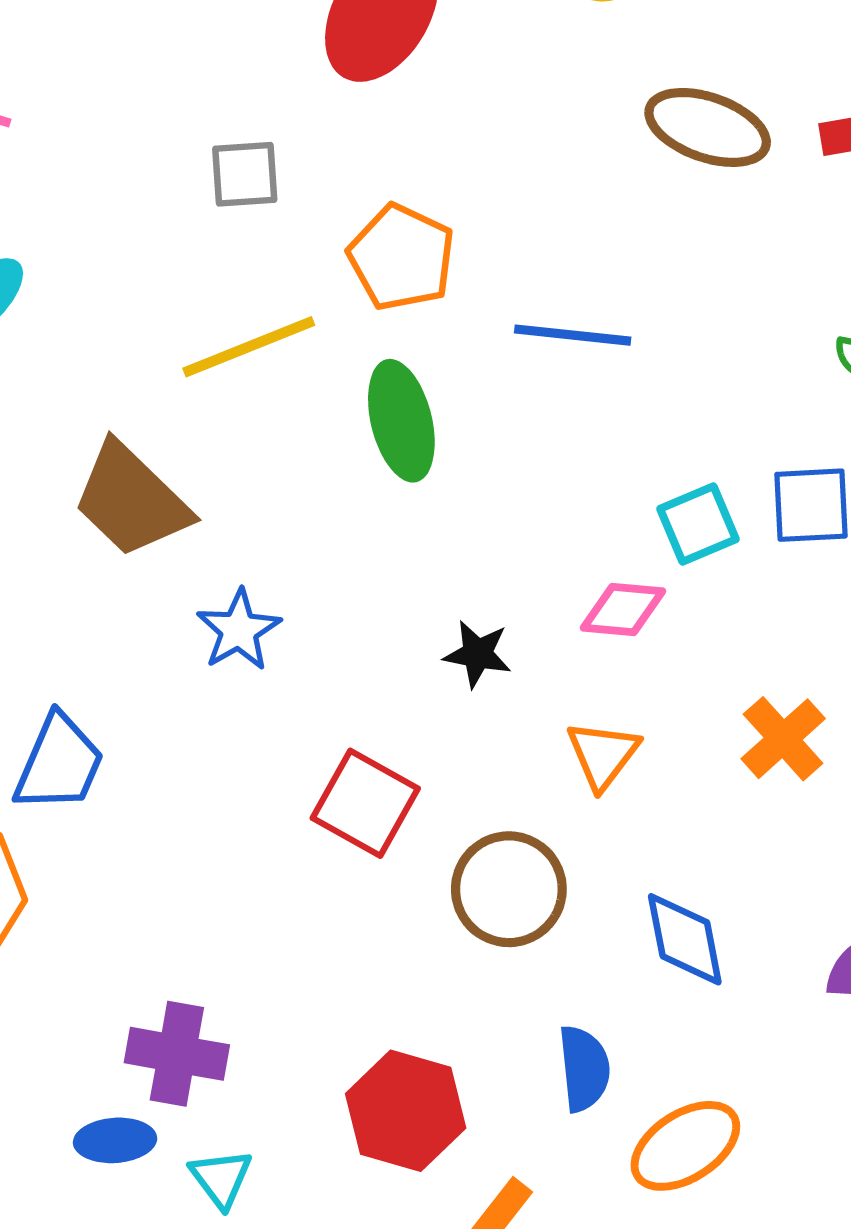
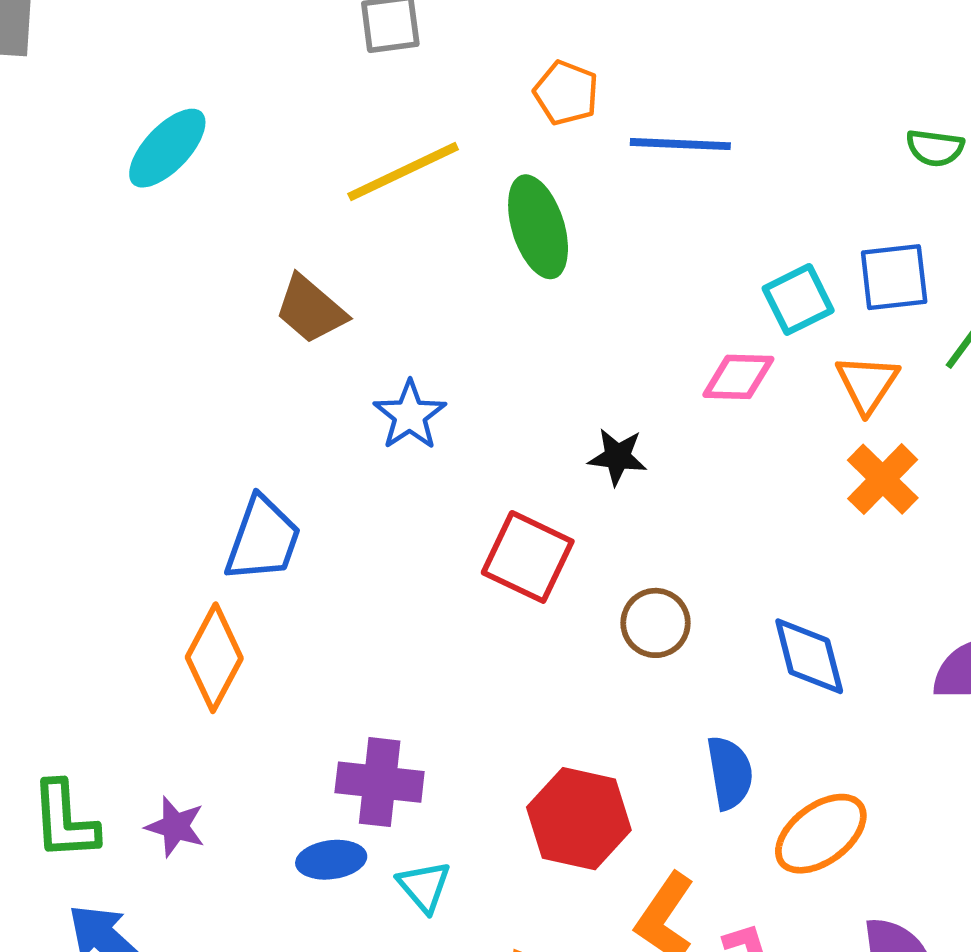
orange pentagon: (401, 257) -> (566, 93), moved, size x0.7
brown trapezoid: (131, 500) -> (311, 309), size x0.7
black star: (477, 654) -> (617, 457), moved
orange triangle: (603, 755) -> (867, 384), moved
brown circle: (509, 889) -> (656, 623), size x0.7

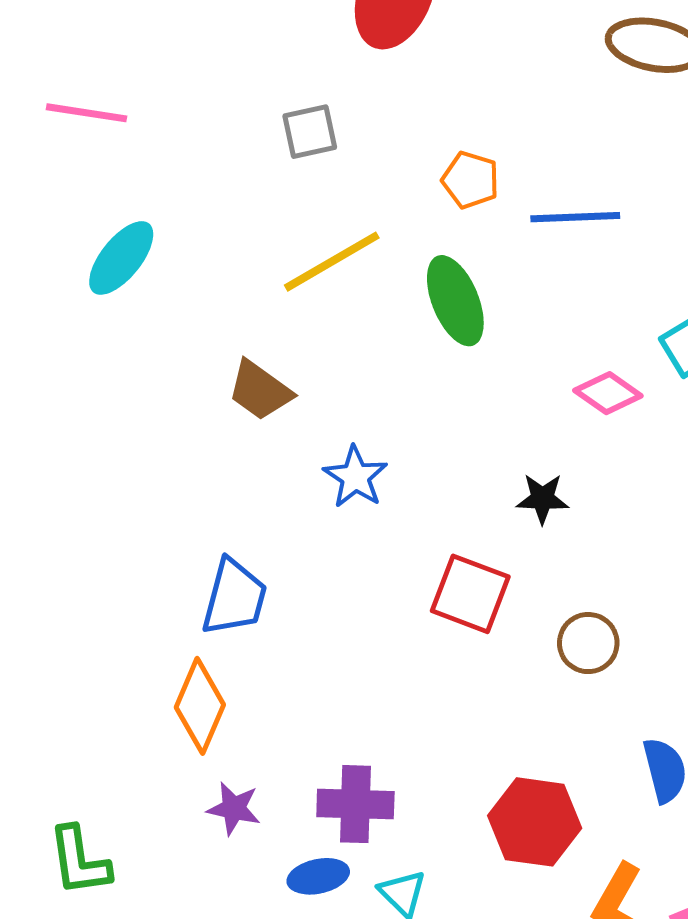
pink diamond: (738, 377) -> (608, 393), moved, turned 38
purple star: (175, 827) -> (234, 808), moved

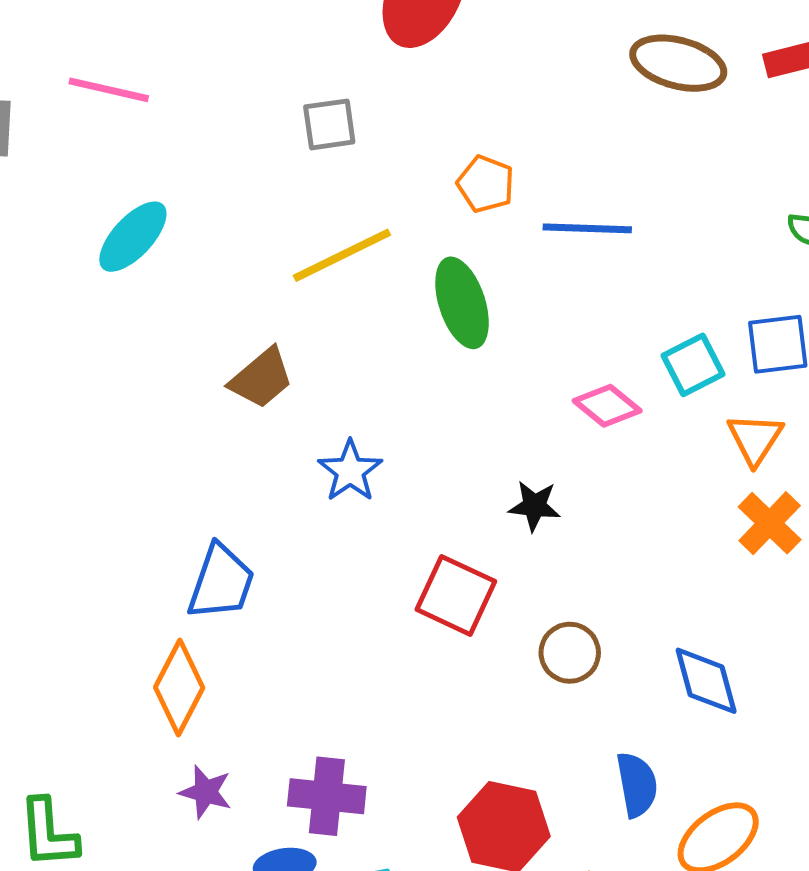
brown trapezoid: (260, 390) -> (261, 378), turned -80

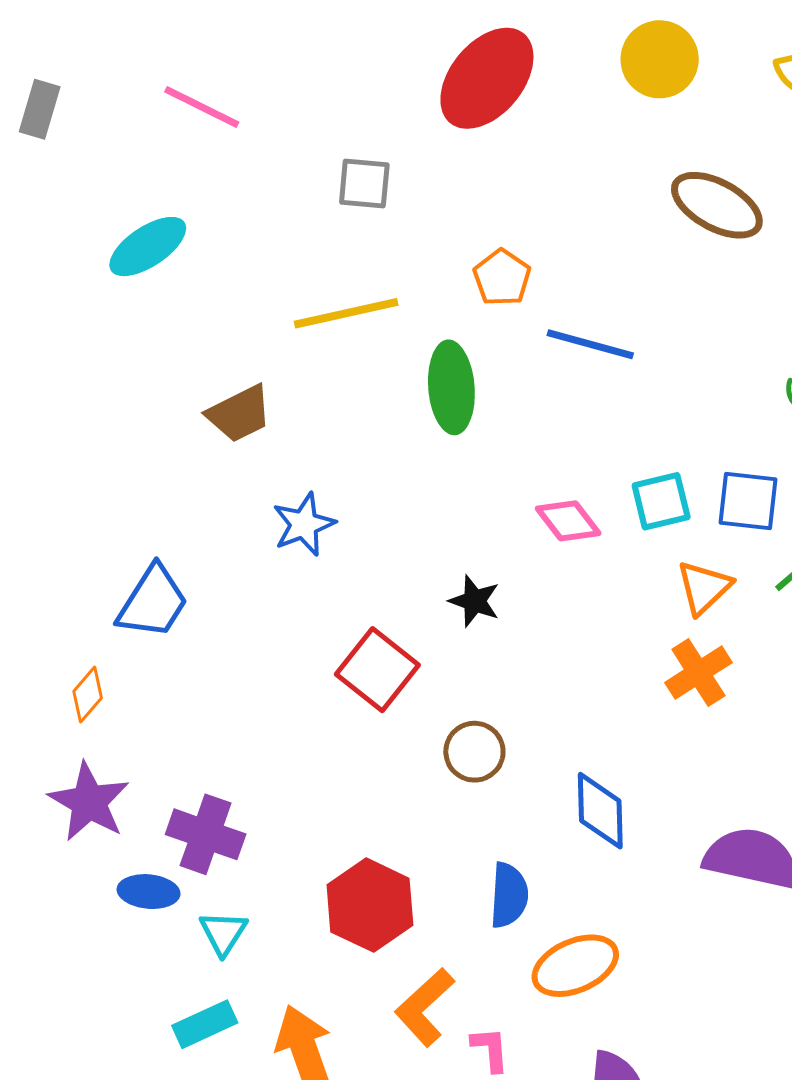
pink line: (109, 90) -> (202, 107), moved
orange diamond: (179, 688) -> (88, 695), size x0.6
purple star: (206, 792) -> (89, 802), size x1.5

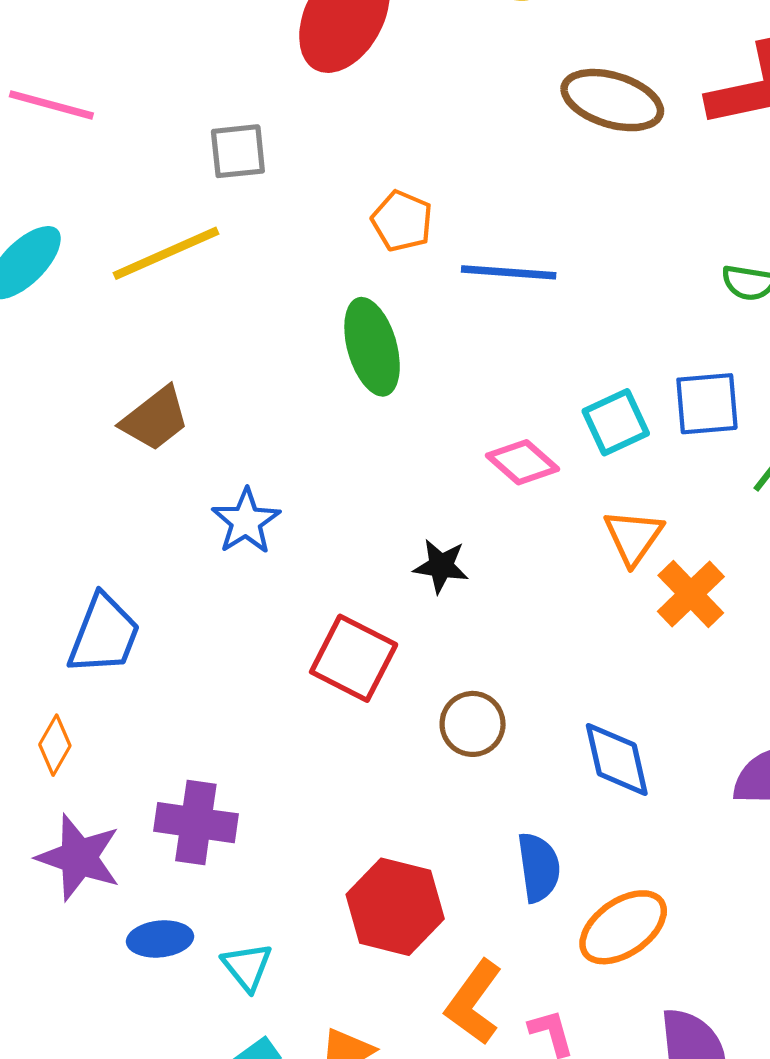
yellow line: (346, 313) -> (166, 253), moved
orange triangle: (704, 587) -> (633, 537), moved
purple cross: (206, 834) -> (196, 823), moved

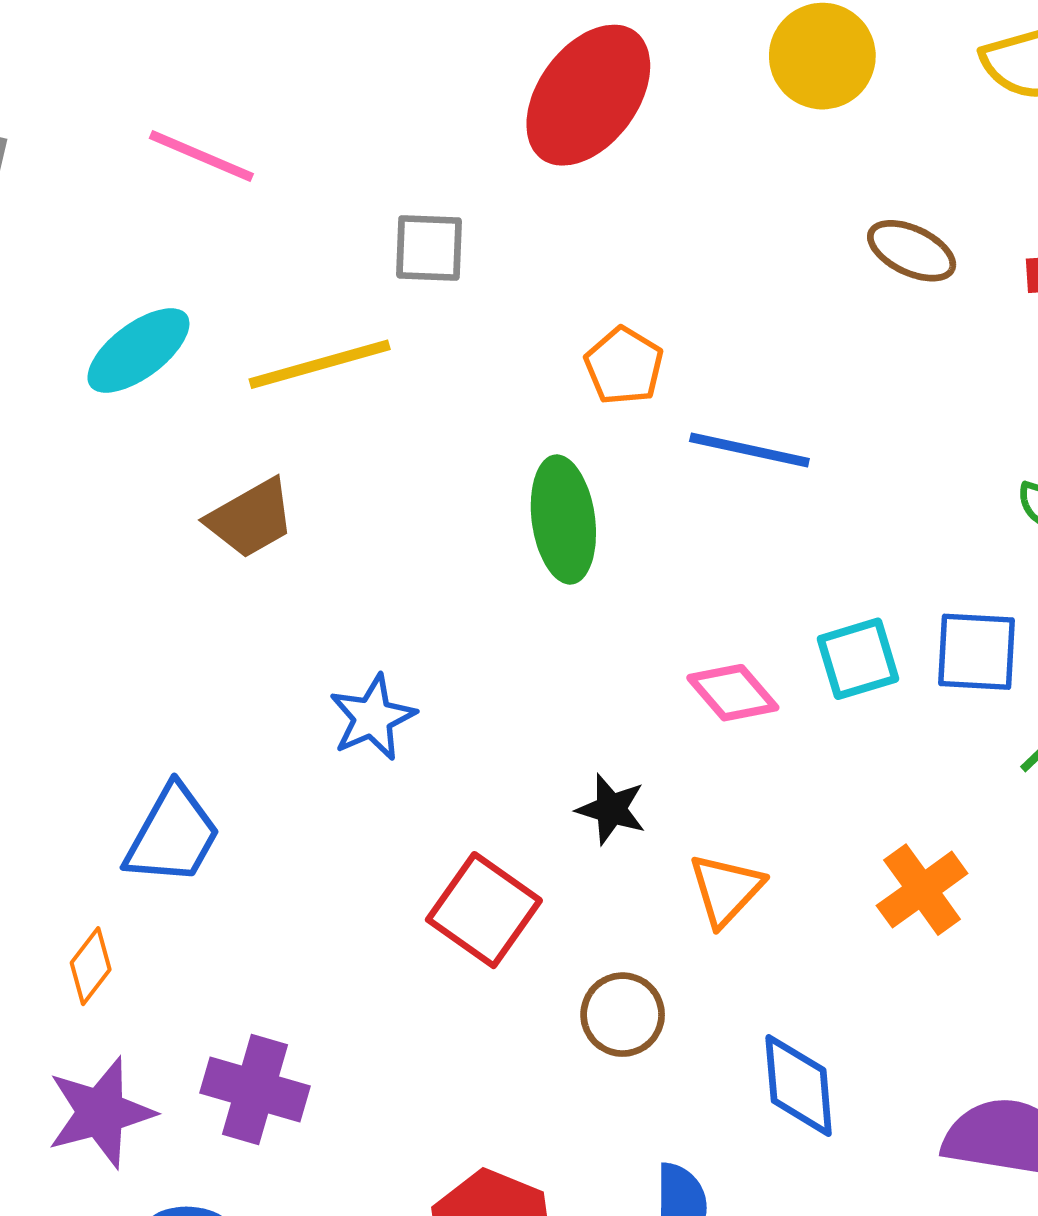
brown ellipse: (612, 100) -> (912, 251), size x0.7
brown trapezoid: (155, 419) -> (251, 518), moved
orange triangle: (633, 537) -> (726, 890), moved
purple star: (79, 857) -> (101, 1112), turned 30

